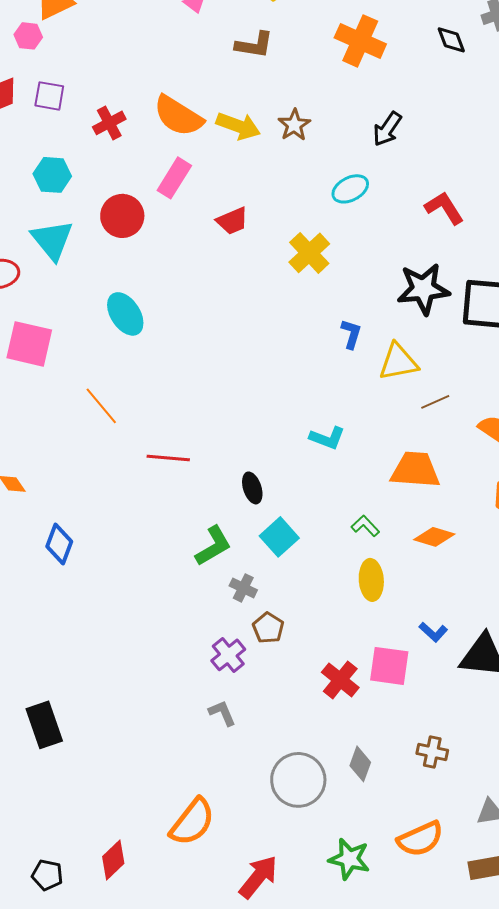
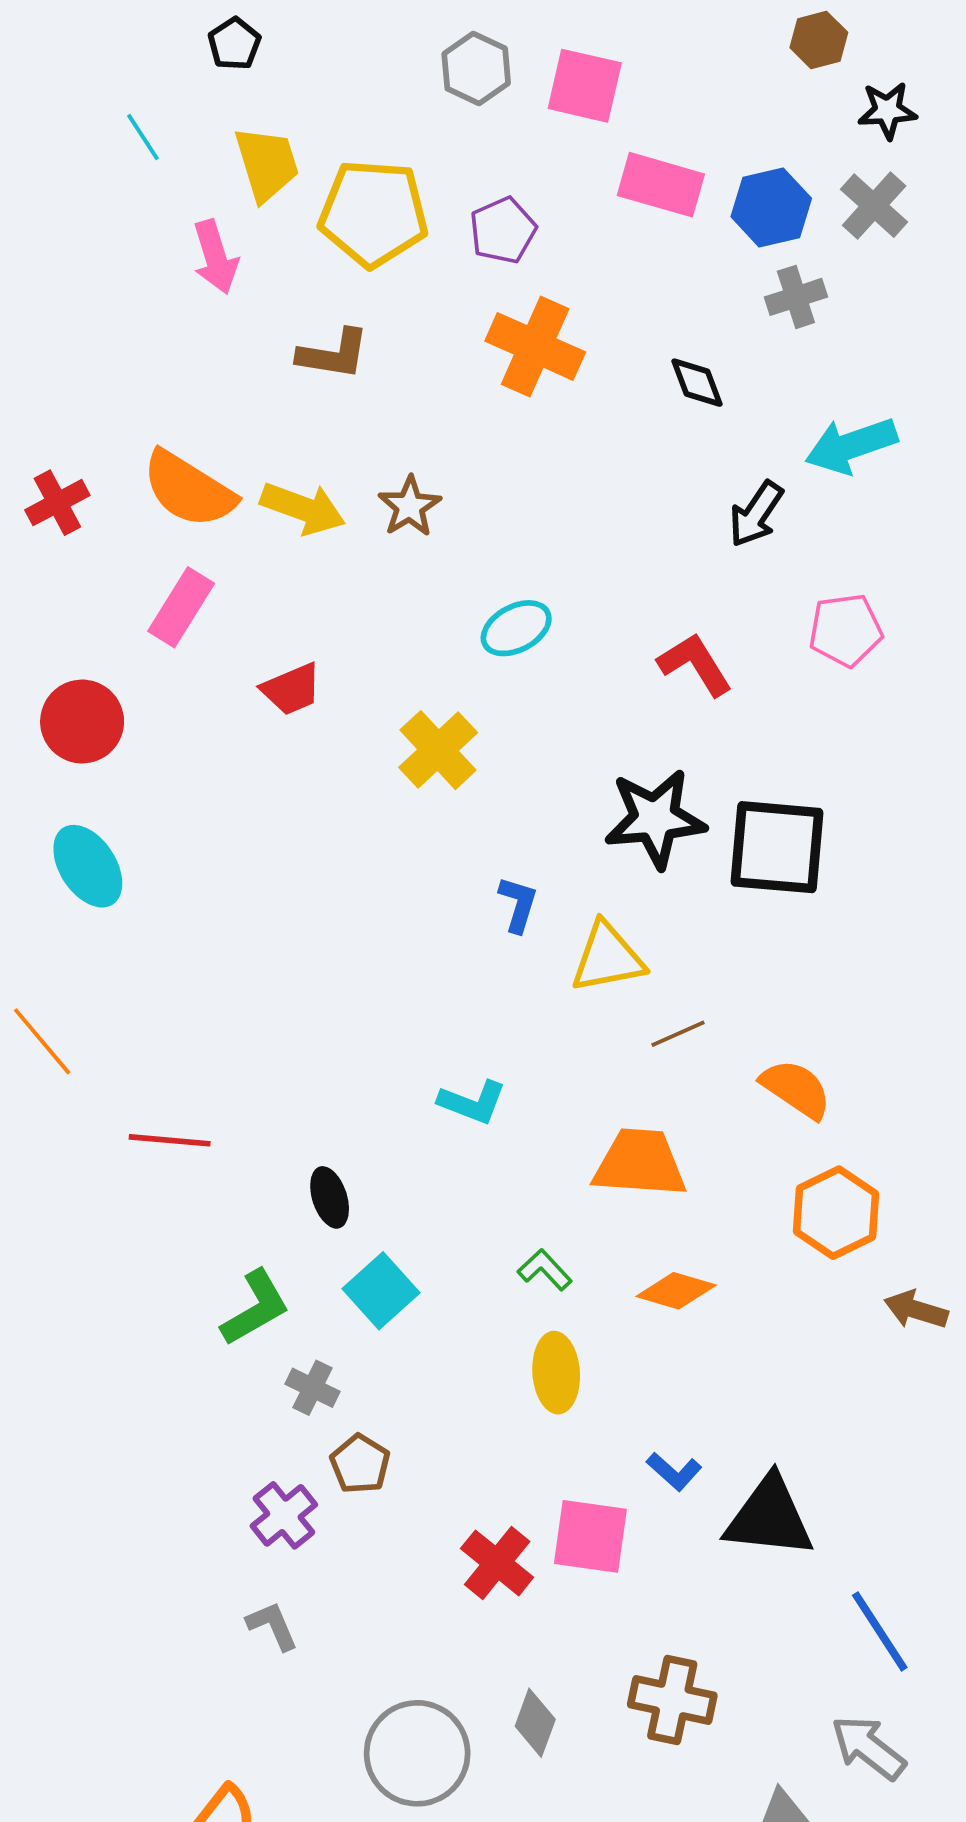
black diamond: (451, 40) -> (697, 383), moved
black arrow: (387, 129) -> (756, 514), moved
red circle: (122, 216) -> (82, 722), moved
brown cross: (432, 752) -> (672, 1700), size x1.4

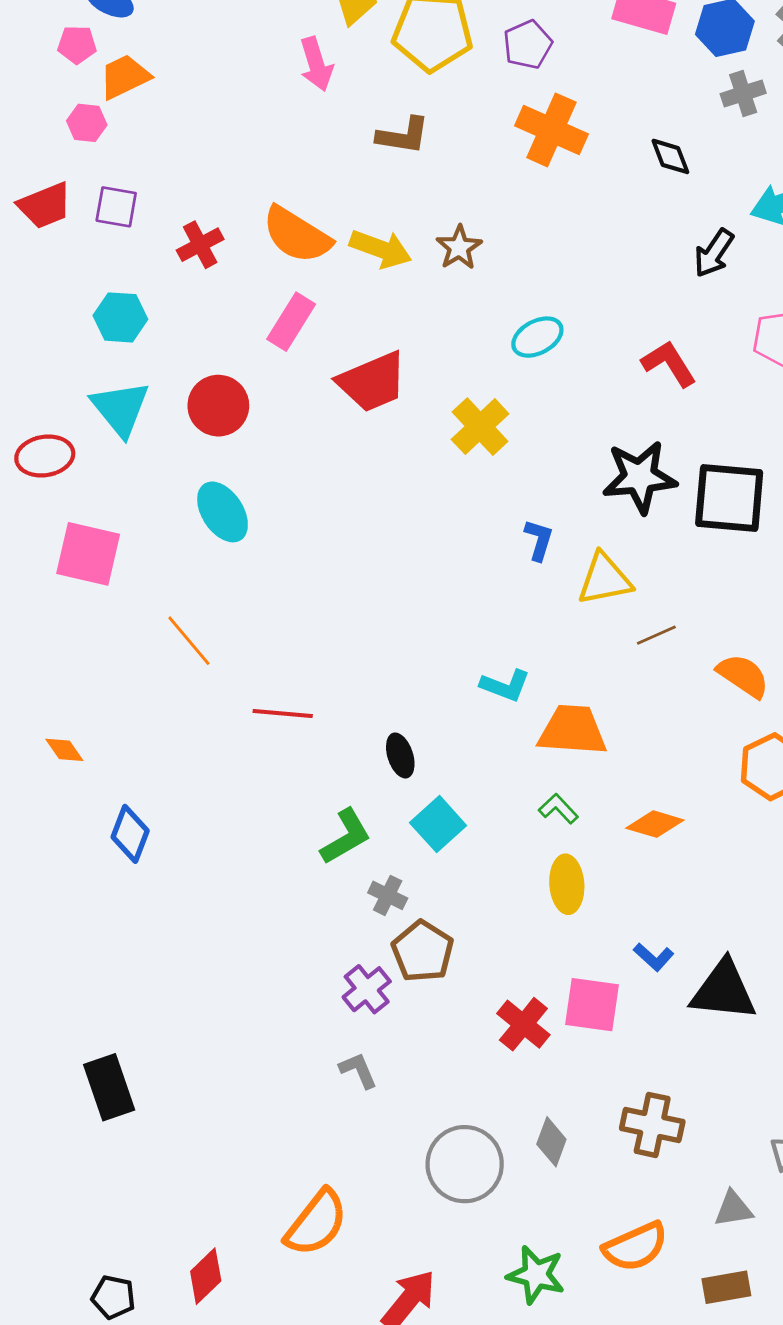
red trapezoid: (292, 689) -> (372, 382), size x1.6
orange trapezoid: (640, 1163) -> (572, 730), moved
brown pentagon: (360, 1464) -> (423, 951), size x1.4

